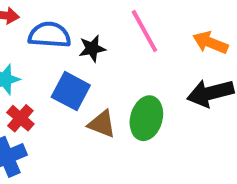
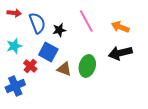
blue semicircle: (49, 35) -> (37, 23), turned 65
red cross: (20, 118) -> (30, 66), moved

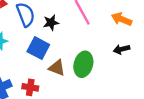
black arrow: (120, 53) -> (122, 49), size x0.6
red cross: (30, 66) -> (30, 87), moved, turned -32

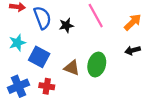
orange arrow: (122, 19) -> (133, 22), turned 114
blue square: (38, 48) -> (39, 57), moved

